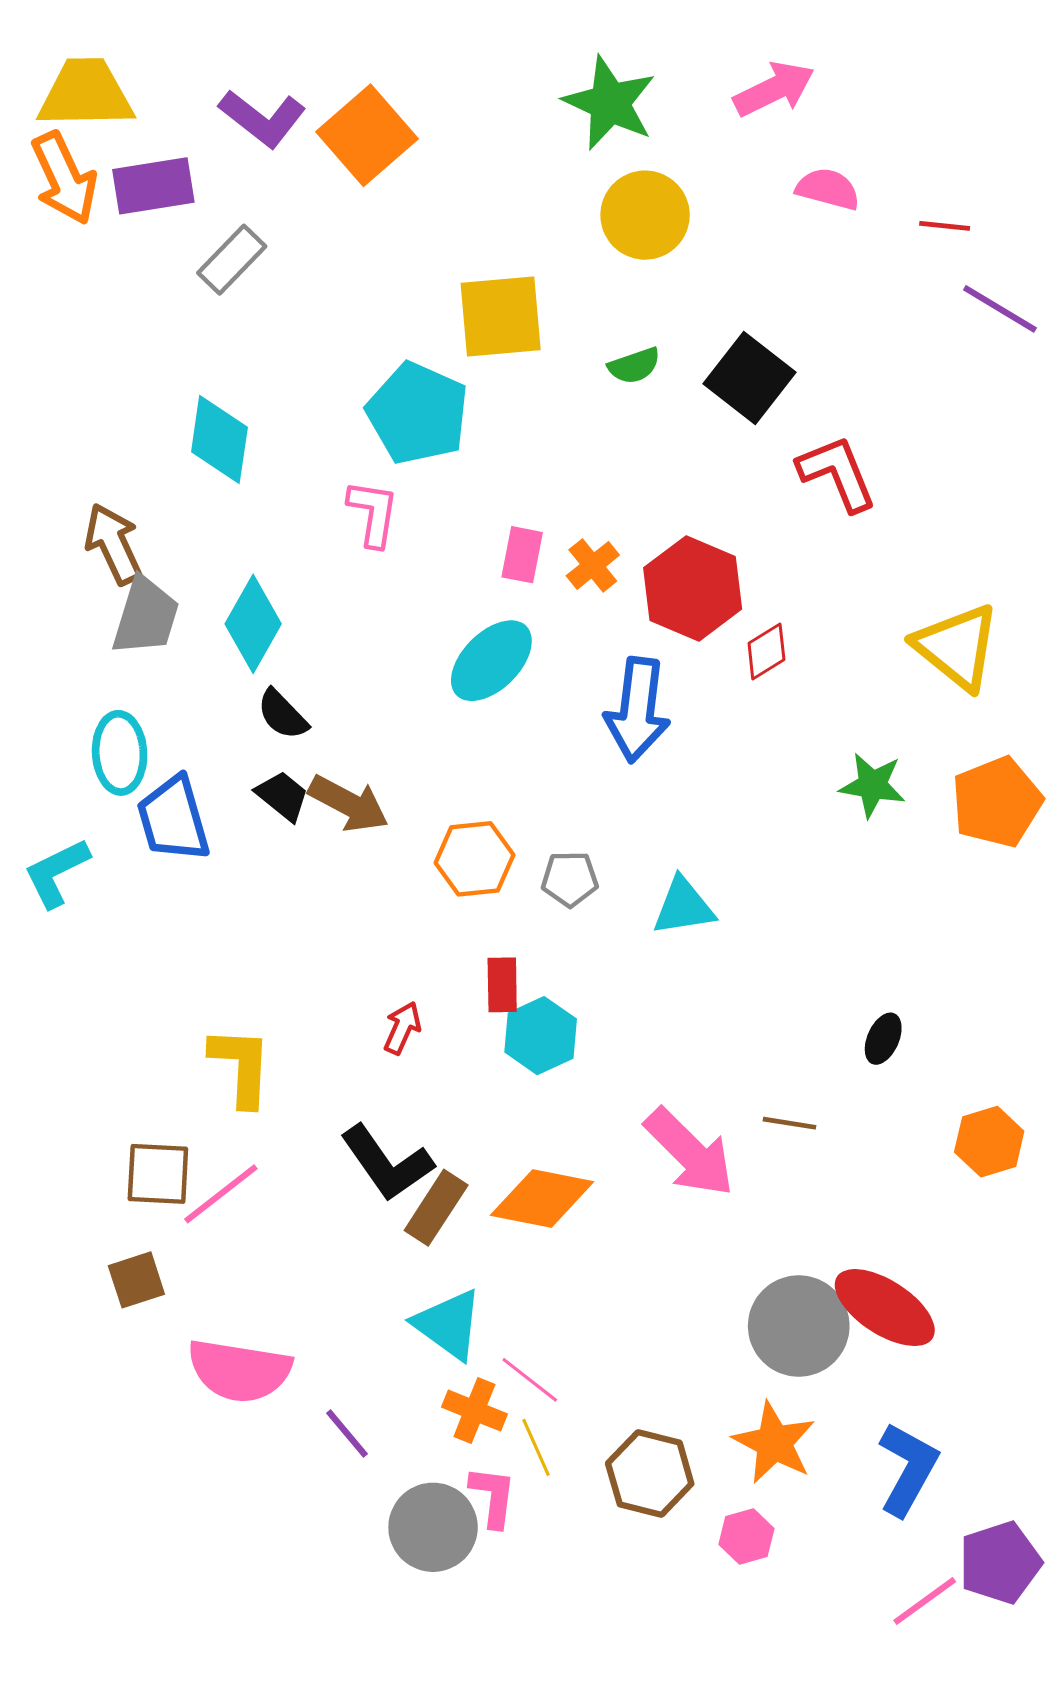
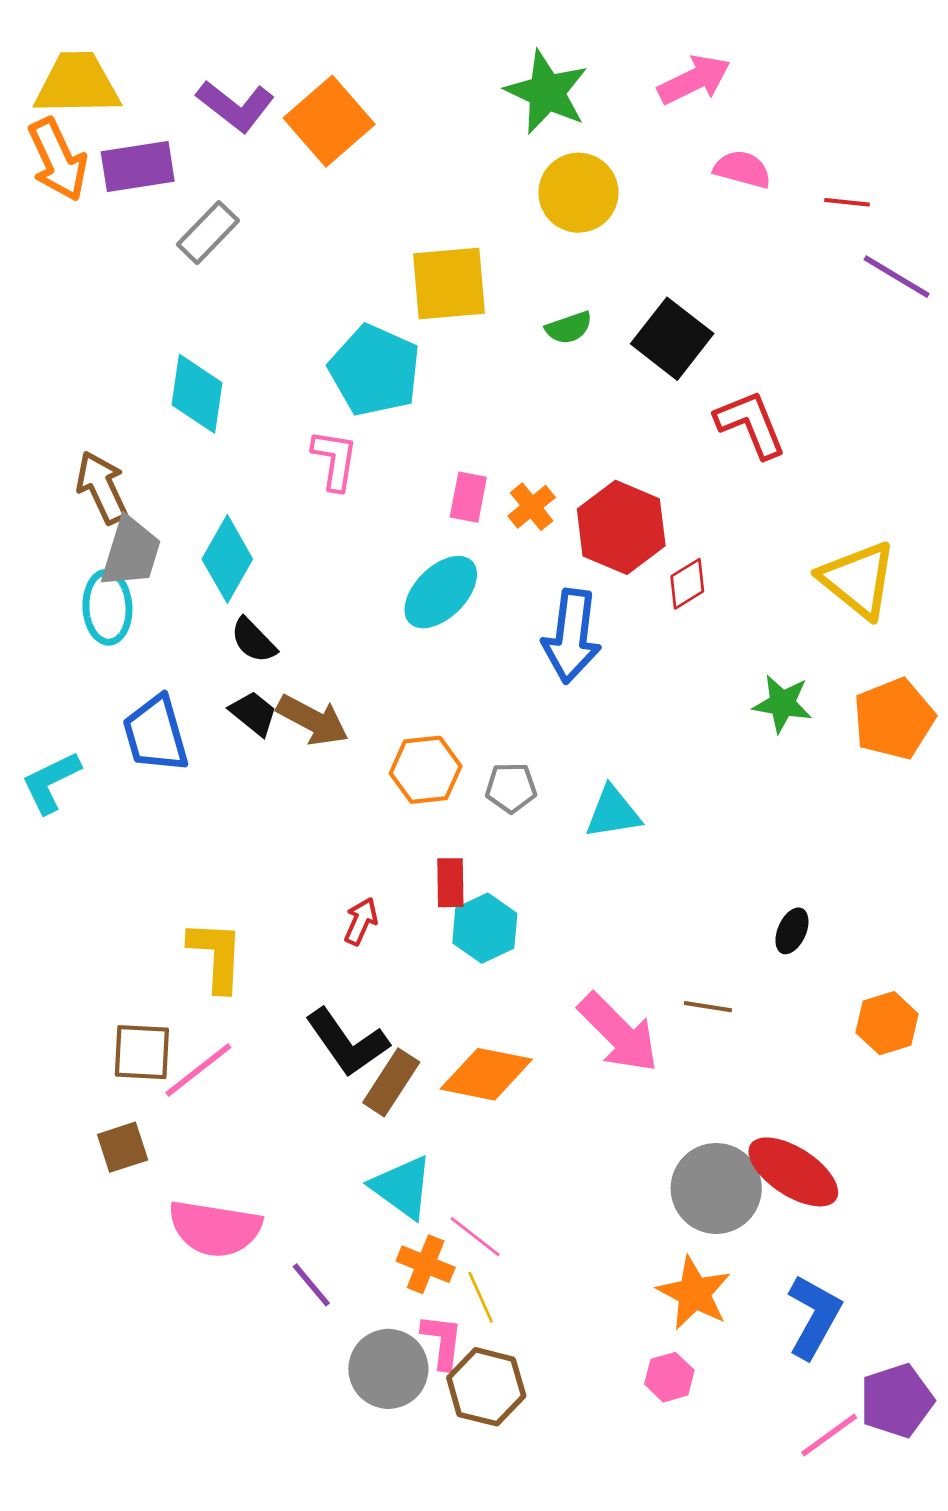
cyan ellipse: (120, 753) -> (107, 607), moved
brown hexagon: (650, 1474) -> (486, 1387), moved

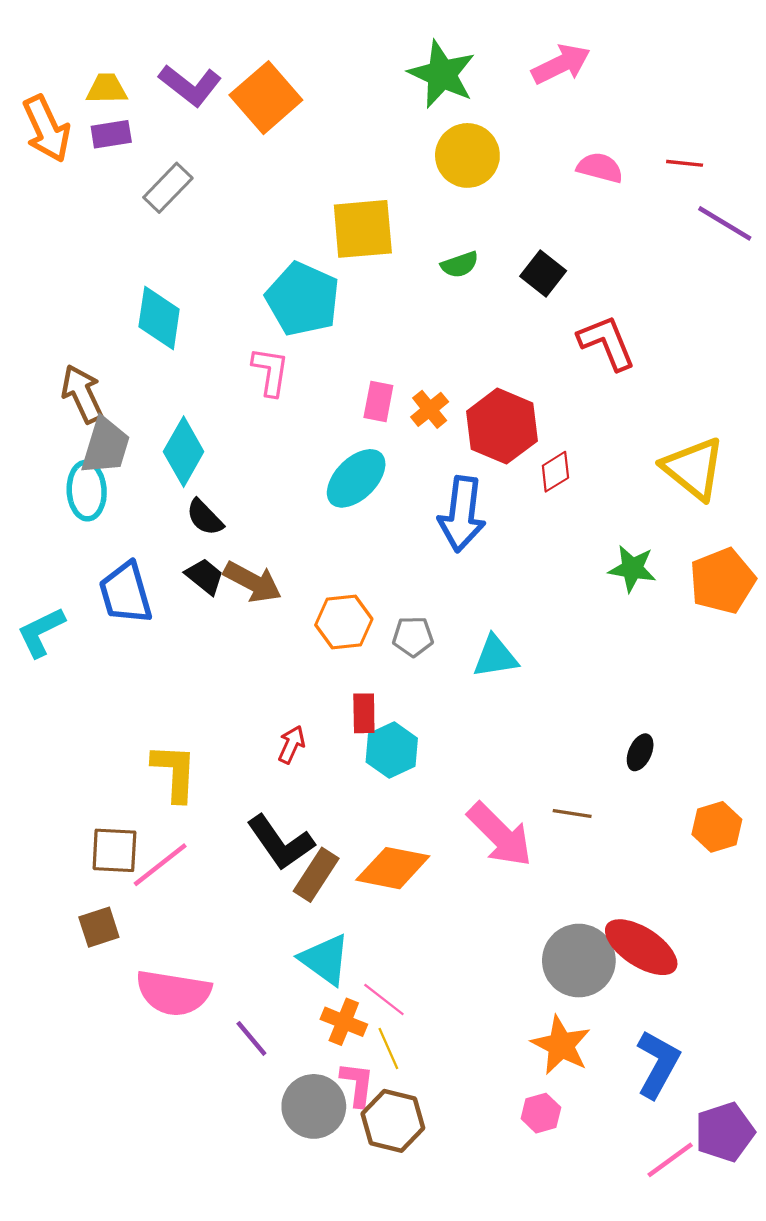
yellow trapezoid: (77, 84) -> (107, 89), moved, size x0.6
purple rectangle: (138, 166) -> (111, 134), size x0.7
pink semicircle: (742, 169) -> (600, 168), moved
black square: (672, 339) -> (543, 273), size x0.7

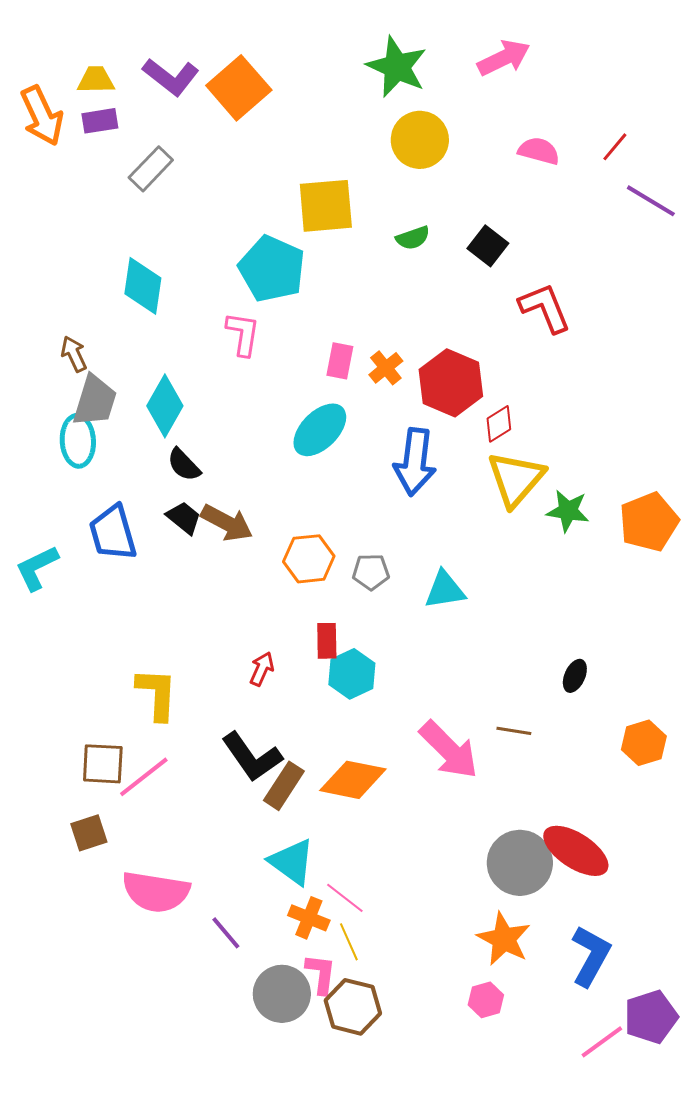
red line: (685, 163) -> (615, 147), turned -56
brown arrow: (82, 394) -> (74, 354), size x0.7
yellow triangle: (693, 468) -> (516, 479), moved, turned 32

